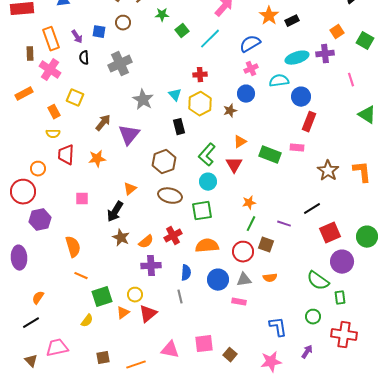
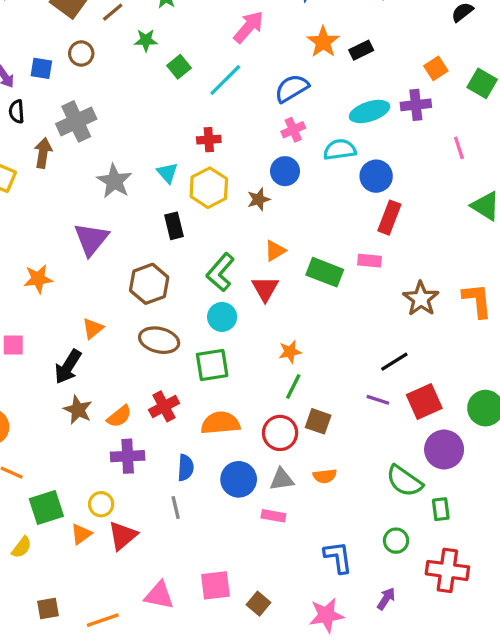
brown arrow: (103, 123) -> (43, 153), moved, turned -30
purple line: (284, 224) -> (378, 400), moved

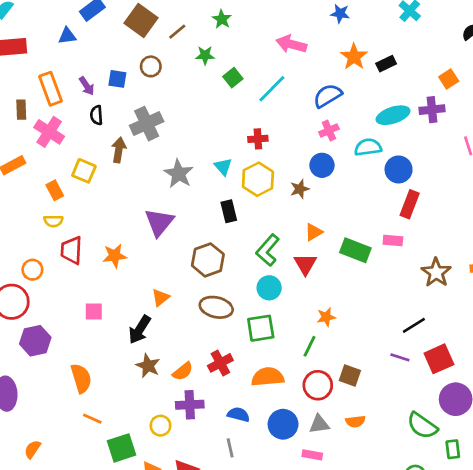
pink arrow: (249, 27) -> (291, 44), turned -116
green line: (293, 387) -> (309, 346), moved
blue semicircle: (186, 468) -> (238, 414), turned -80
yellow circle: (101, 504) -> (161, 426), moved

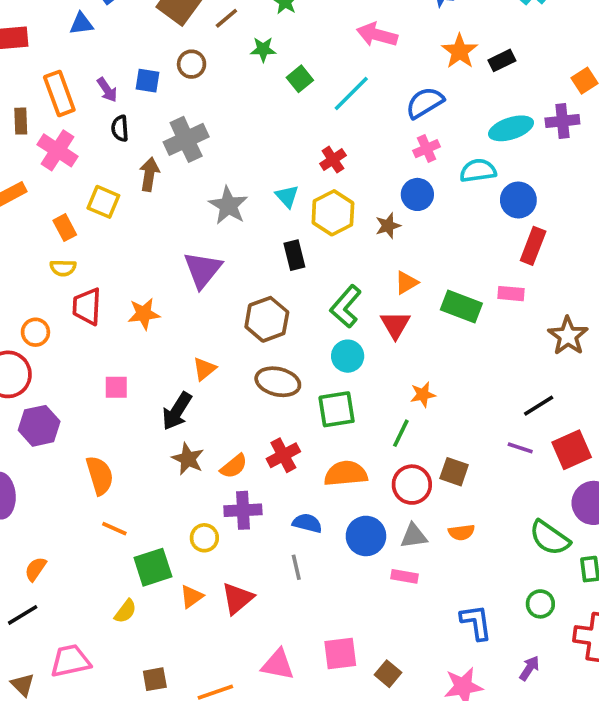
red cross: (258, 139) -> (333, 160), turned -30

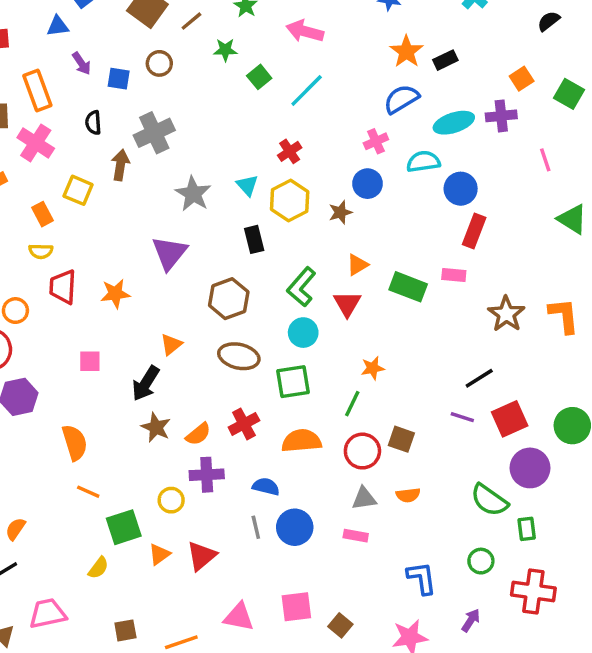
pink arrow: (377, 35) -> (305, 31), moved
purple arrow: (107, 90) -> (81, 63), moved
blue semicircle: (425, 103) -> (401, 99), moved
blue circle: (366, 536) -> (295, 527), moved

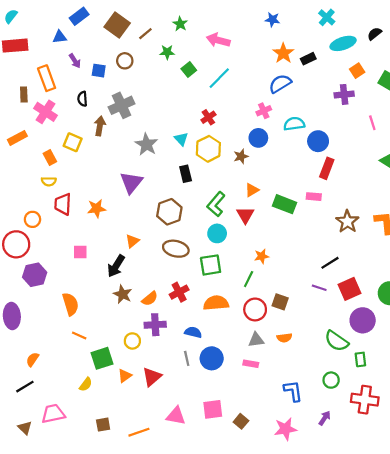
cyan ellipse: (454, 123) -> (343, 43), moved

